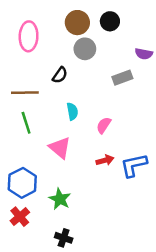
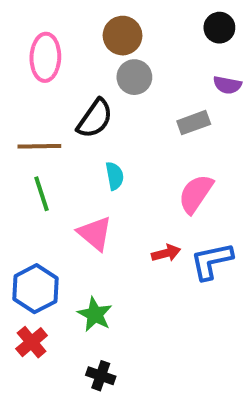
black circle: (110, 21) -> (219, 28), moved
black semicircle: (60, 75) -> (95, 119), size x1.5
pink semicircle: (104, 125) -> (196, 194), moved, size x1.5

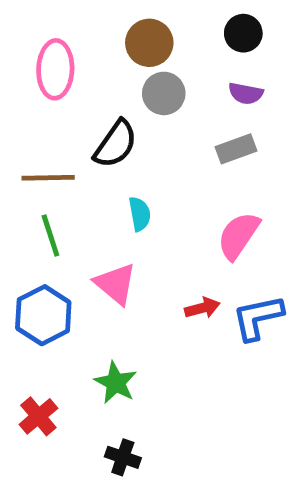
black circle: (219, 28) -> (243, 33), moved
purple semicircle: (227, 85) -> (246, 93), moved
blue hexagon: (35, 289) -> (43, 315), moved

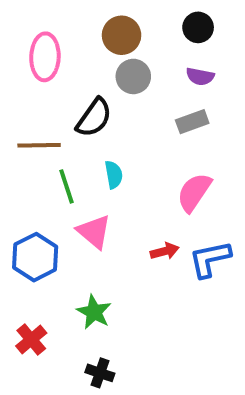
green line: (50, 236) -> (67, 186), moved

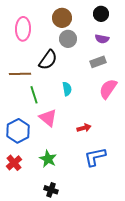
cyan semicircle: (114, 175) -> (67, 89), moved
pink semicircle: (194, 192) -> (108, 89), moved
blue L-shape: (210, 259) -> (95, 157), moved
red cross: (31, 340) -> (14, 163), moved

